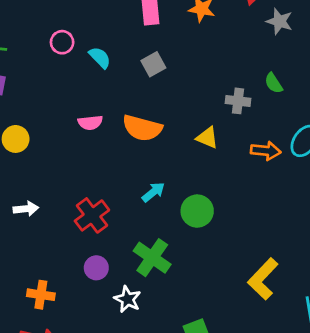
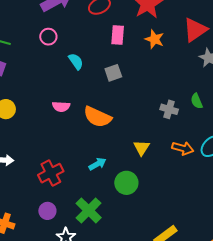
pink circle: (62, 42) -> (48, 37), moved
yellow triangle: (207, 138) -> (142, 148), moved, turned 30

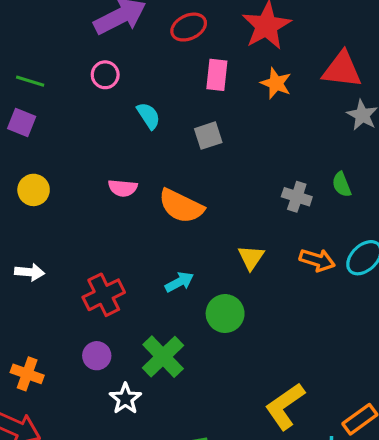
red triangle: (195, 30) -> (342, 70), turned 40

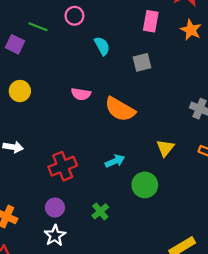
green line: (30, 81) -> (38, 27), moved
green cross: (163, 357) -> (100, 211), size x0.6
white star: (125, 399) -> (55, 235), moved

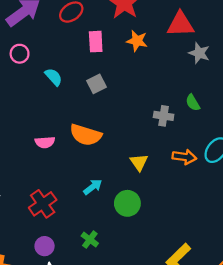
pink semicircle: (81, 94) -> (45, 142), moved

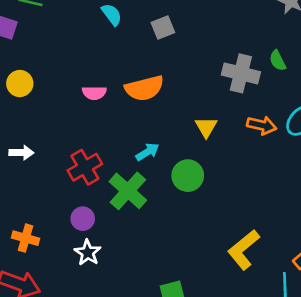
gray cross: (164, 116) -> (241, 73), size x1.5
orange semicircle: (86, 135) -> (144, 88), turned -36
green cross: (90, 240) -> (128, 191), moved, size x1.8

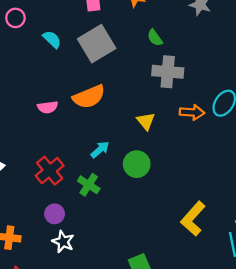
gray square: (163, 27) -> (97, 44), size x1.8
green semicircle: (278, 60) -> (155, 38), moved
green cross: (128, 191) -> (89, 185), size x0.7

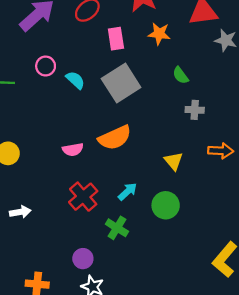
pink circle: (15, 18) -> (46, 66), moved
gray cross: (168, 72) -> (195, 110), size x0.6
red cross: (50, 171) -> (83, 197), moved

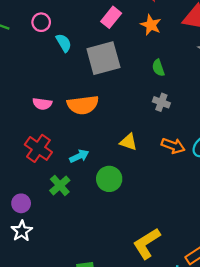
pink rectangle: (116, 39) -> (111, 17), turned 30
yellow triangle: (174, 161) -> (128, 142), turned -48
red cross: (83, 197) -> (38, 148), turned -32

